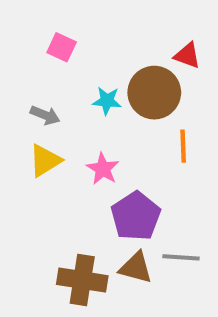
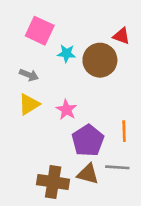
pink square: (62, 47) -> (40, 31), size x1.5
cyan star: (107, 101) -> (66, 53), moved
orange line: (183, 146) -> (124, 131), moved

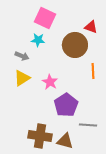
pink square: (40, 31) -> (45, 18), moved
cyan star: (66, 53) -> (38, 40), moved
orange line: (124, 131) -> (93, 71), moved
brown triangle: (88, 174) -> (65, 141), moved

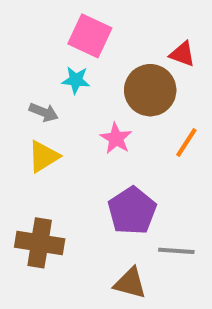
orange line: (93, 71) -> (186, 142), turned 35
pink star: (50, 82) -> (116, 138), moved
brown cross: (40, 136) -> (40, 243), moved

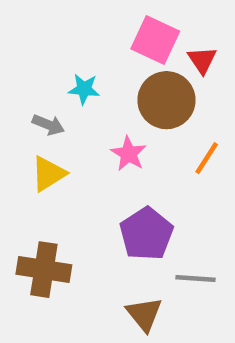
pink square: (90, 36) -> (155, 40), moved
red triangle: (182, 54) -> (202, 60), turned 36
brown triangle: (130, 283) -> (144, 314), turned 36

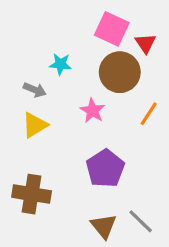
gray line: (195, 278) -> (141, 221), moved, turned 40

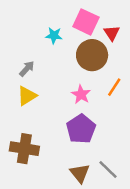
cyan star: (60, 64) -> (54, 35), moved
gray arrow: (35, 90) -> (27, 69), turned -70
pink star: (92, 111) -> (81, 94), moved

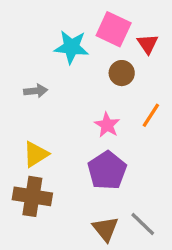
cyan star: (54, 35) -> (71, 47), size x1.5
brown circle: (92, 55) -> (122, 73), size x0.6
gray arrow: (27, 69) -> (36, 91), turned 42
yellow triangle: (27, 96) -> (36, 154), moved

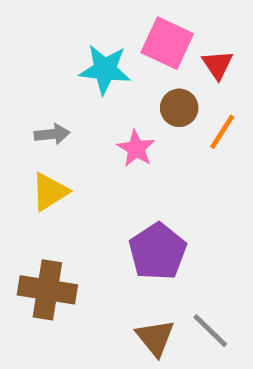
orange line: (151, 115) -> (222, 132), moved
pink star: (107, 125) -> (136, 149), moved
yellow triangle: (36, 154) -> (50, 192), moved

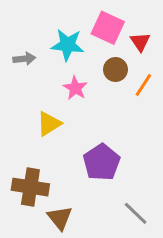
gray arrow: (52, 134) -> (24, 59), moved
pink star: (136, 149) -> (75, 88), moved
yellow triangle: (50, 192) -> (49, 124), moved
brown triangle: (155, 338) -> (60, 218), moved

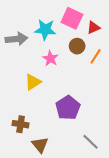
red triangle: (140, 42) -> (94, 28), turned 40
gray arrow: (24, 59) -> (16, 39), size x1.5
brown cross: (30, 187) -> (21, 124), size x0.7

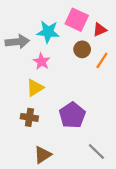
pink star: (50, 58) -> (42, 61), moved
brown cross: (21, 124) -> (29, 117), moved
brown triangle: (40, 145) -> (43, 155), turned 36

